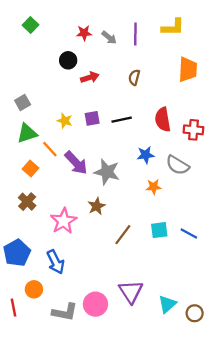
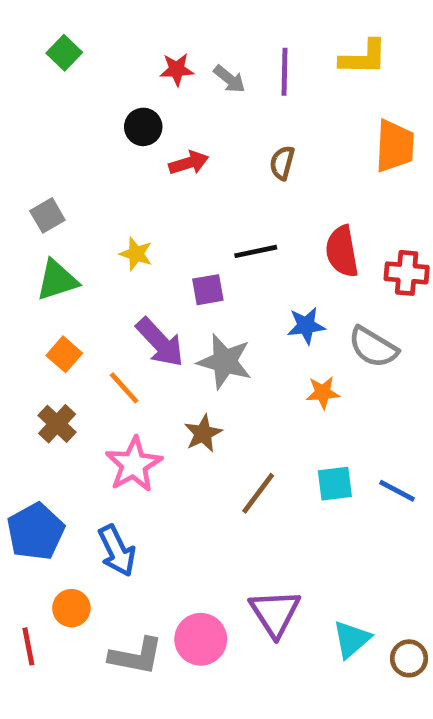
purple square: (92, 118) -> (208, 290), moved
orange line: (50, 149) -> (124, 388), moved

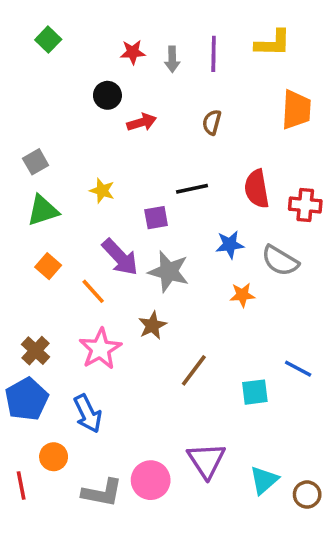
gray arrow: (229, 79) -> (172, 59), turned 50
brown cross: (57, 424) -> (36, 351), moved
cyan square: (335, 484) -> (255, 392), moved

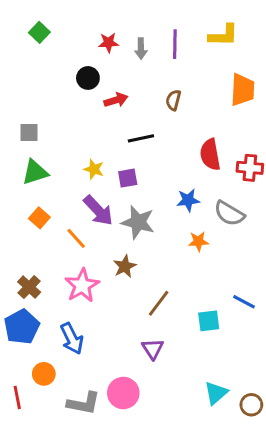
gray square: (36, 162) -> (29, 132), turned 30
black line: (192, 189) -> (141, 138), moved
yellow star: (102, 191) -> (94, 169), moved
purple triangle: (206, 460) -> (153, 349), moved, size x0.7

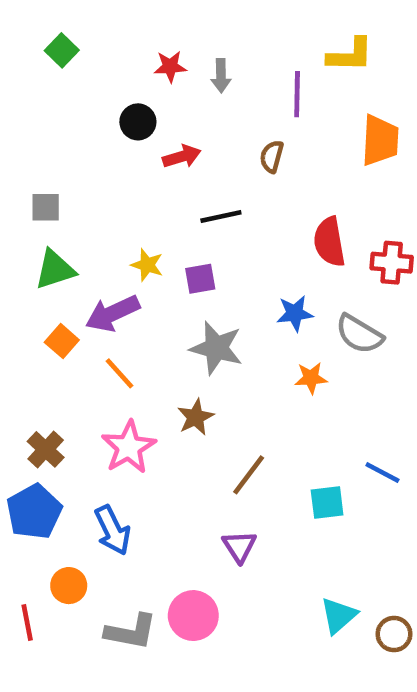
purple line: (175, 44) -> (297, 94), moved
purple arrow: (98, 210) -> (113, 313), moved, turned 108

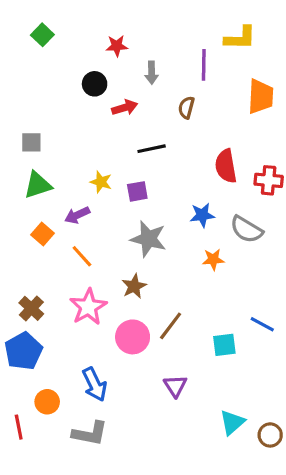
gray arrow: (221, 76) -> (152, 73), moved
purple arrow: (113, 313) -> (77, 215), size x0.7
blue arrow: (113, 530) -> (95, 384), moved
purple triangle: (239, 546) -> (175, 386), moved
pink circle: (193, 616) -> (133, 337), moved

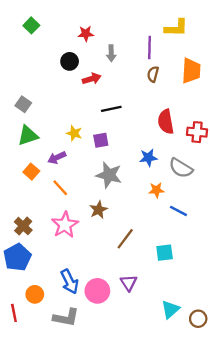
brown semicircle: (186, 108) -> (153, 74), moved
gray square: (31, 142) -> (23, 104), turned 35
blue line: (262, 324) -> (178, 211), moved
pink circle: (133, 337) -> (97, 291), moved

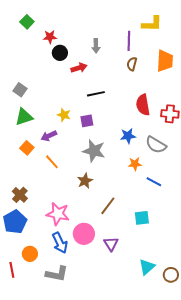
red star: (86, 34) -> (50, 37), moved
pink star: (65, 225) -> (58, 214), moved, turned -30
pink circle: (97, 291) -> (84, 234), moved

